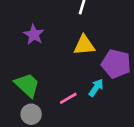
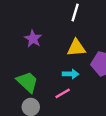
cyan arrow: (96, 88) -> (71, 74), moved, turned 56

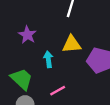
cyan arrow: (71, 74) -> (48, 59), moved, turned -98

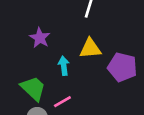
pink line: (58, 91) -> (62, 102), moved

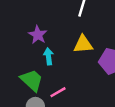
cyan arrow: (64, 66) -> (48, 56), moved

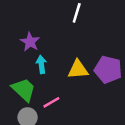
yellow triangle: (83, 44) -> (78, 70), moved

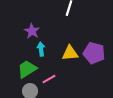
green trapezoid: (24, 90) -> (27, 69), turned -75

